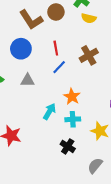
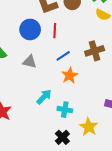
red line: (56, 48) -> (55, 31), moved
orange star: (72, 97) -> (70, 75), moved
black cross: (68, 146) -> (62, 137), moved

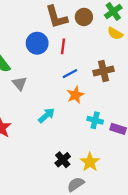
gray triangle: (30, 62) -> (20, 83), moved, turned 32
cyan cross: (65, 110) -> (95, 120), moved
yellow star: (89, 127) -> (90, 162), moved

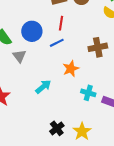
blue circle: (37, 43) -> (32, 31), moved
blue line: (70, 74) -> (57, 43), moved

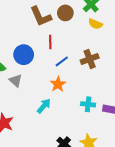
blue line: (57, 43) -> (62, 61), moved
orange star: (71, 69) -> (58, 84), moved

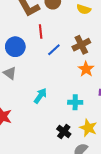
orange star: (58, 84) -> (86, 69), moved
cyan cross: (88, 104) -> (75, 102), moved

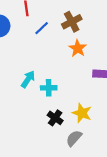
cyan cross: (75, 102) -> (49, 88), moved

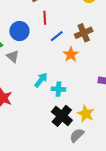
orange star: (78, 48) -> (71, 54), moved
black cross: (55, 118) -> (62, 116), size x1.5

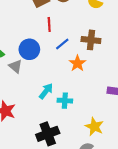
blue circle: (19, 31) -> (29, 49), moved
brown cross: (84, 33) -> (91, 40), turned 30
black cross: (62, 116) -> (48, 134), moved, turned 30

